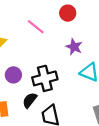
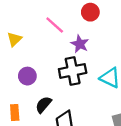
purple star: (74, 47) -> (80, 44), moved
black cross: (45, 78) -> (73, 71), moved

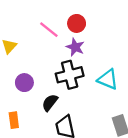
red circle: (90, 12) -> (77, 23), moved
black semicircle: (44, 105) -> (50, 103), moved

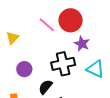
red circle: (77, 23) -> (71, 20), size x1.5
purple star: (75, 47) -> (82, 44), moved

